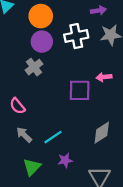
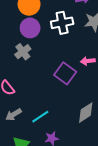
purple square: (80, 90) -> (65, 73), turned 35
gray arrow: (24, 135) -> (14, 115), turned -77

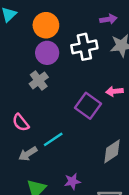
cyan line: (40, 117) -> (53, 139), moved

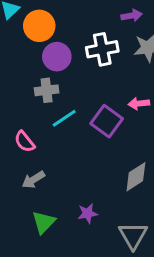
orange circle: (46, 25) -> (39, 26), moved
gray cross: (39, 80) -> (47, 90), turned 30
cyan line: (53, 139) -> (64, 118), moved

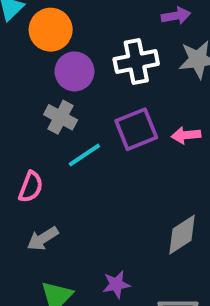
gray cross: (47, 90) -> (61, 117), turned 35
purple square: (107, 121) -> (136, 129), moved, turned 32
pink semicircle: (25, 142) -> (31, 187), turned -120

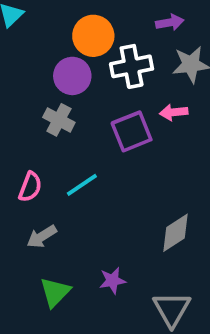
orange circle: (51, 30) -> (93, 36), moved
pink arrow: (186, 135) -> (174, 112), moved
cyan line: (84, 155) -> (82, 185), moved

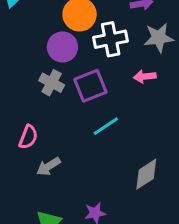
purple square: (132, 131) -> (90, 86), moved
cyan line: (82, 185) -> (106, 126), moved
gray arrow: (42, 237) -> (48, 166), moved

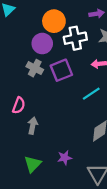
cyan line: (106, 126) -> (91, 94), moved
gray arrow: (48, 166) -> (33, 126), turned 133

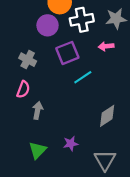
gray cross: (35, 68) -> (28, 60), moved
cyan line: (91, 94) -> (83, 77), moved

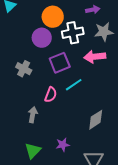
pink arrow: (106, 46) -> (95, 57), size x1.5
pink semicircle: (23, 89) -> (51, 95), moved

